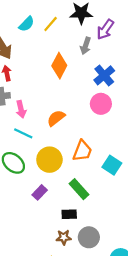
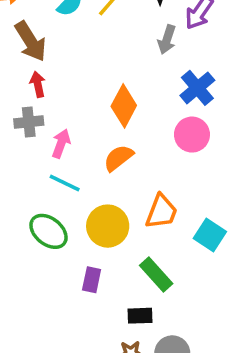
orange diamond: (59, 66) -> (124, 106), moved
pink arrow: (21, 109) -> (61, 144), turned -147
purple rectangle: (40, 192) -> (92, 280), turned -32

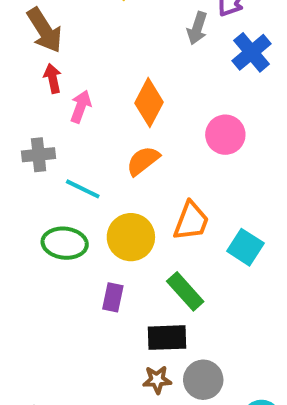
blue cross: (197, 88) -> (251, 52), moved
gray cross: (29, 122) -> (39, 155), moved
pink arrow: (61, 144) -> (81, 107), moved
green ellipse: (48, 231) -> (65, 243), turned -33
black rectangle: (140, 316) -> (167, 338), size x1.4

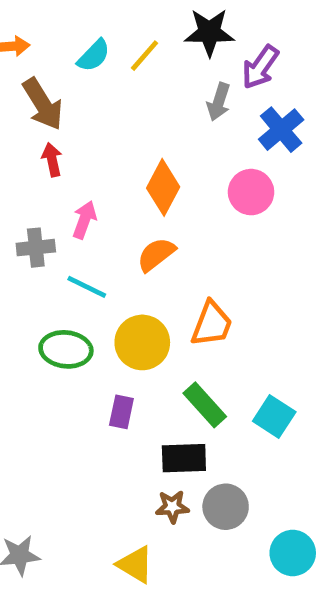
pink arrow: (81, 107) -> (84, 220), moved
pink circle: (225, 135) -> (251, 192), moved
cyan square: (245, 247) -> (274, 416), moved

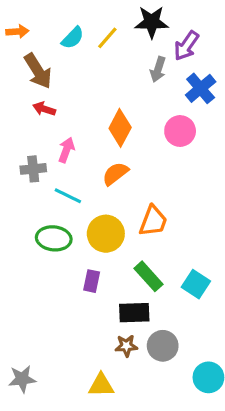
red arrow: (52, 160) -> (44, 109), turned -60
yellow triangle: (135, 565) -> (101, 385), turned -32

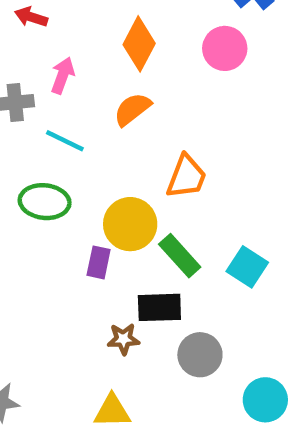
yellow circle: (106, 234) -> (130, 224), moved
brown star: (126, 346) -> (123, 339), moved

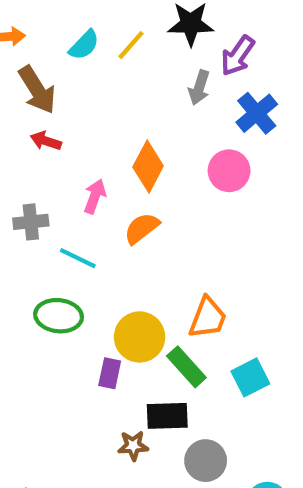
pink arrow: (63, 75) -> (95, 196), moved
orange trapezoid: (186, 177) -> (208, 318), moved
cyan square: (247, 267) -> (250, 377), turned 30

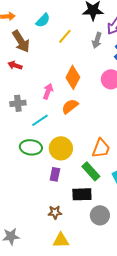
yellow line: (131, 45) -> (65, 36), moved
red arrow: (46, 141) -> (15, 65), moved
cyan line: (78, 258) -> (40, 120), turned -60
yellow circle: (140, 337) -> (61, 148), moved
brown star: (133, 446) -> (55, 212), moved

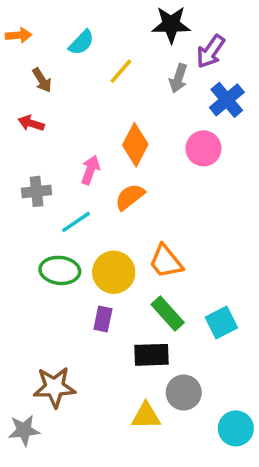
brown arrow: (21, 41) -> (42, 80), size x0.6
orange trapezoid: (101, 148) -> (166, 261), moved, turned 120
brown star: (55, 212) -> (54, 387), moved, size x1.6
yellow triangle: (61, 240) -> (146, 416), moved

